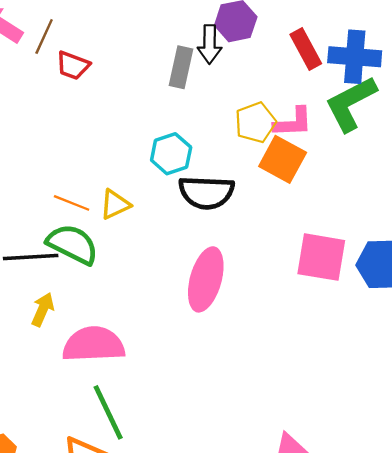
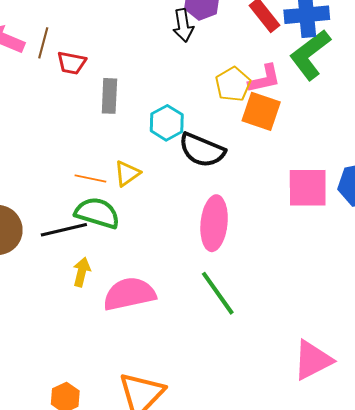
gray rectangle: (181, 67) -> (109, 96), moved
black semicircle: (206, 192) -> (202, 150), turned 30
green line: (108, 412) -> (218, 293), moved

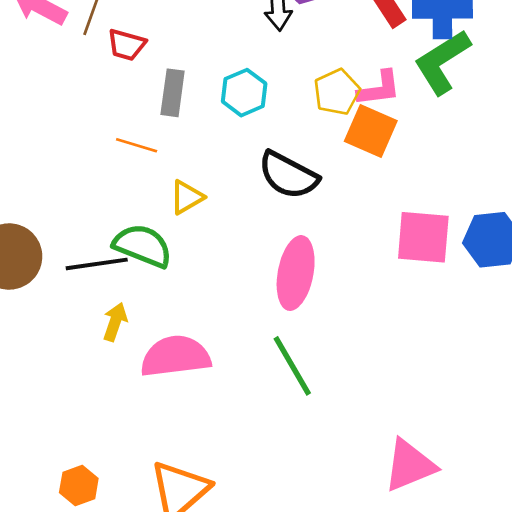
cyan hexagon: (167, 123) -> (244, 93), moved
orange line: (90, 178) -> (137, 145), moved

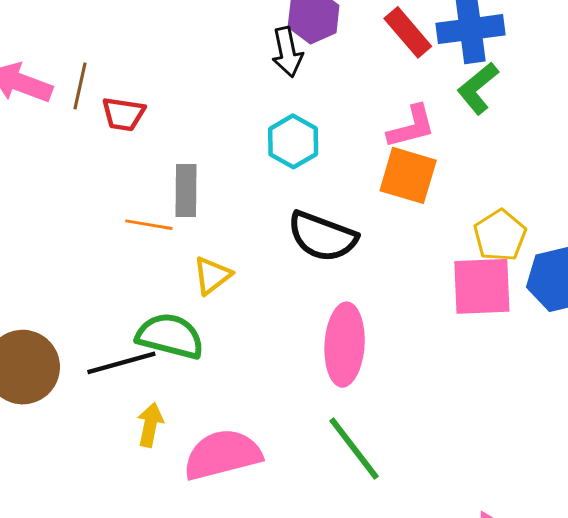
green L-shape: (442, 62) -> (478, 88), size x0.7
yellow pentagon: (337, 92) -> (500, 235), moved
gray rectangle: (173, 93) -> (186, 191), moved
cyan hexagon: (244, 93) -> (293, 141), moved

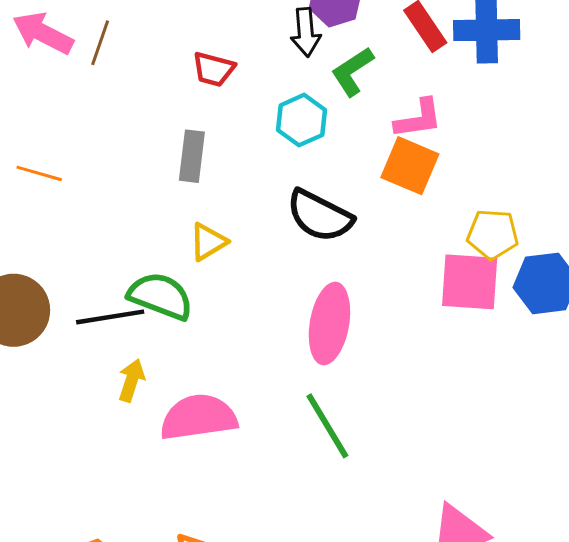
green L-shape: (478, 88) -> (352, 71), moved
red trapezoid: (123, 114) -> (214, 69), moved
orange line: (149, 225) -> (39, 173), moved
yellow pentagon: (500, 235) -> (493, 234), turned 30

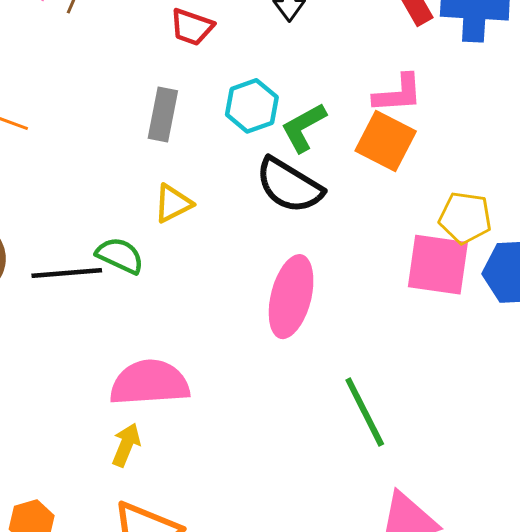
green L-shape: (352, 71) -> (304, 127), moved
cyan hexagon: (302, 120) -> (252, 106), moved
green semicircle: (161, 296) -> (120, 255), size x0.7
yellow arrow: (131, 380) -> (126, 445), moved
green line: (327, 426) -> (365, 412), moved

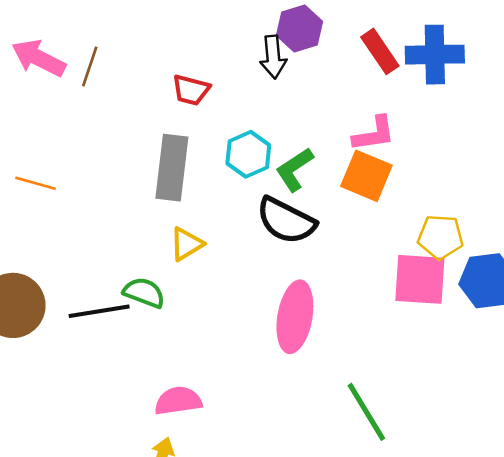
gray rectangle: (163, 114) -> (172, 168), size x1.4
pink semicircle: (150, 383) -> (178, 401), size x0.7

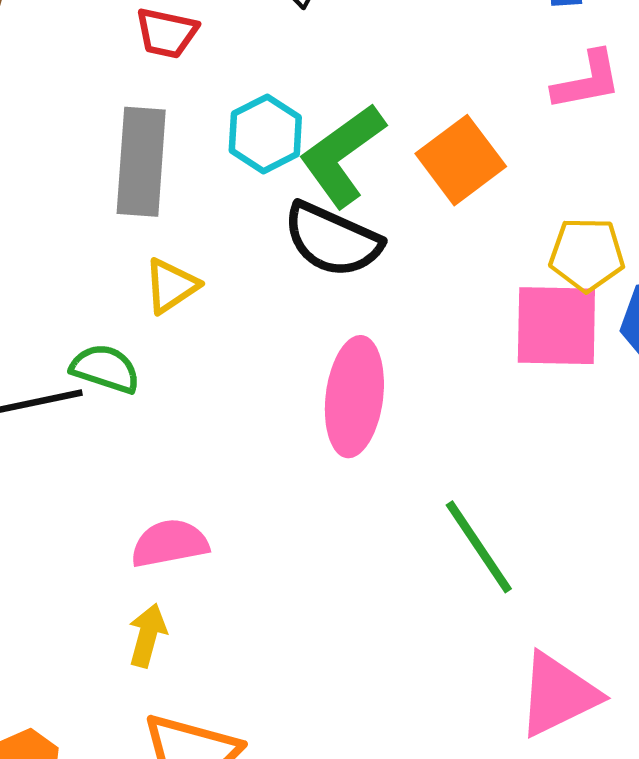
pink L-shape: (374, 134) -> (587, 81), moved
green L-shape: (294, 169) -> (342, 155), size x1.4
orange square: (366, 176) -> (461, 160), turned 33

